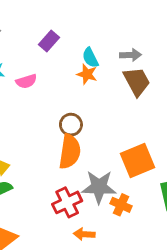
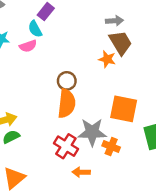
cyan semicircle: (90, 58) -> (35, 29), moved
orange star: (87, 74) -> (107, 59), moved
orange square: (137, 160) -> (124, 109), turned 36
red cross: (67, 202) -> (66, 146), turned -30

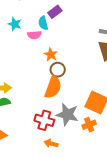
orange star: (107, 59) -> (51, 55), moved
red cross: (66, 146) -> (44, 120), turned -30
orange cross: (111, 147) -> (89, 125), moved, turned 32

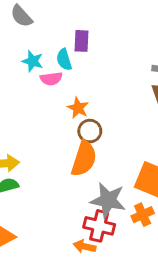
purple rectangle: (55, 12) -> (82, 41), turned -48
cyan star: (15, 24) -> (33, 61), moved
red cross: (44, 120) -> (99, 226), moved

